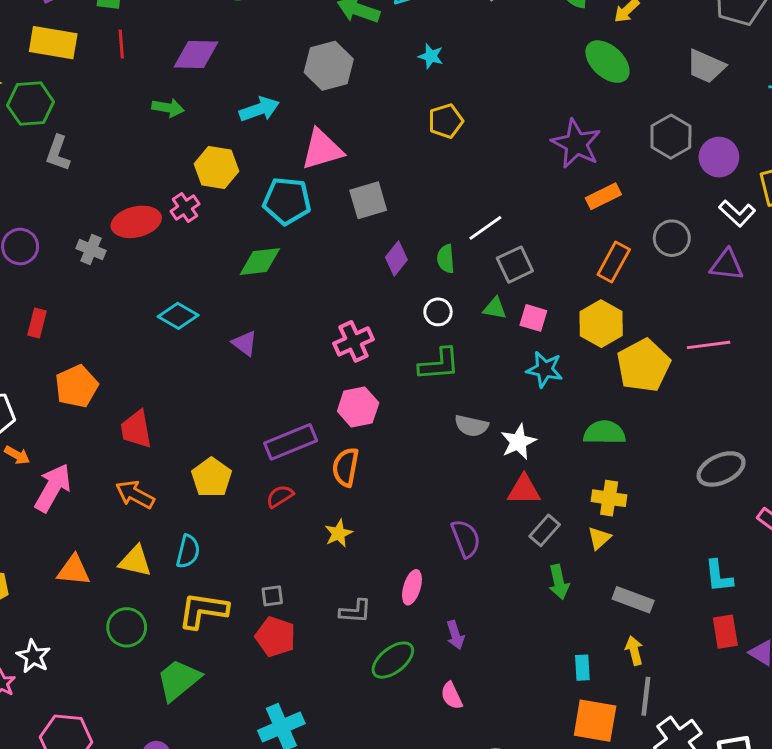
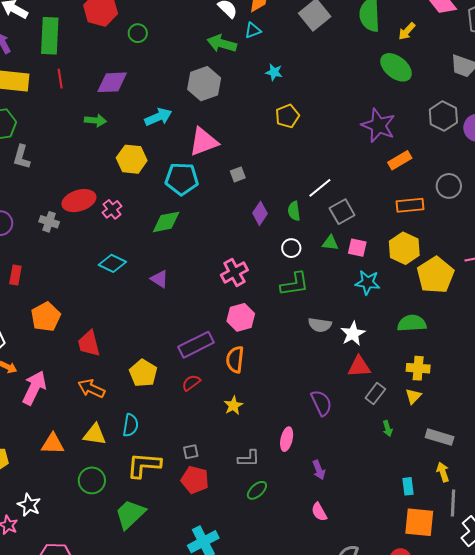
gray square: (368, 200) -> (238, 174), size x0.6
pink cross: (185, 208) -> (112, 209), moved
orange rectangle: (614, 262) -> (410, 205), turned 60
green arrow: (559, 582) -> (388, 428), size x0.7
green ellipse: (393, 660) -> (257, 490), moved, size x0.7

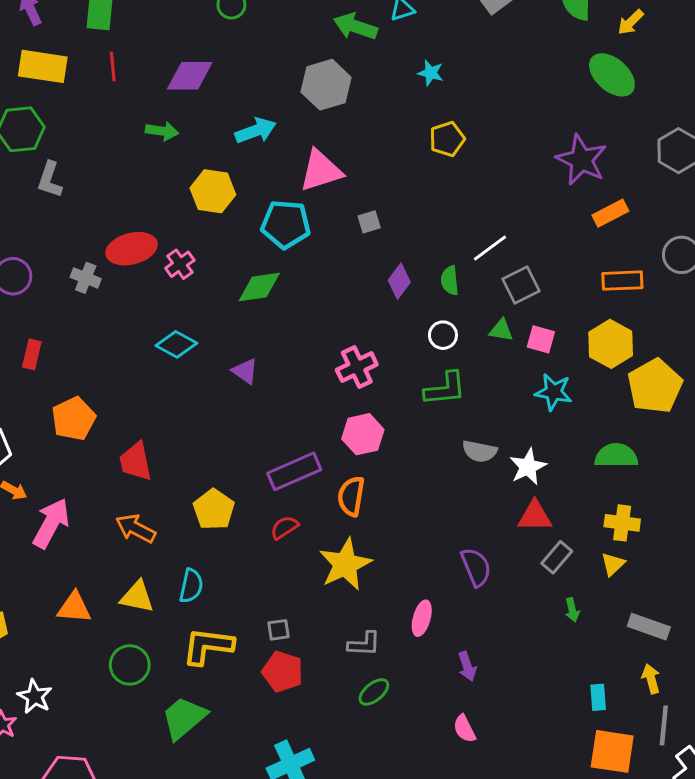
yellow star: (233, 405) -> (345, 564), size x1.8

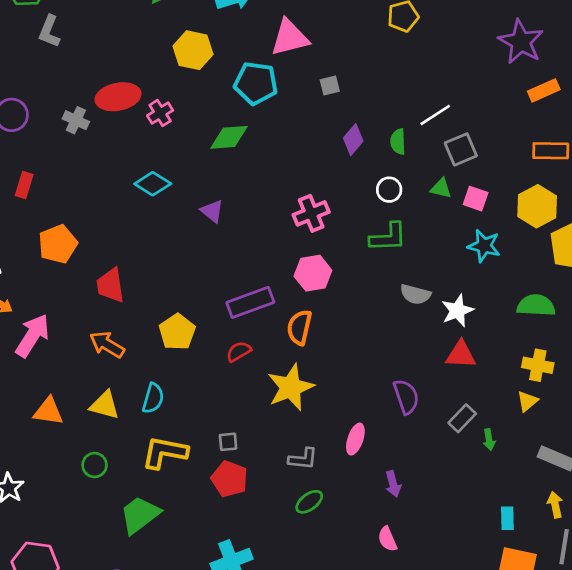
gray rectangle: (557, 557) -> (462, 418), moved
green circle: (130, 665) -> (95, 465), size x0.7

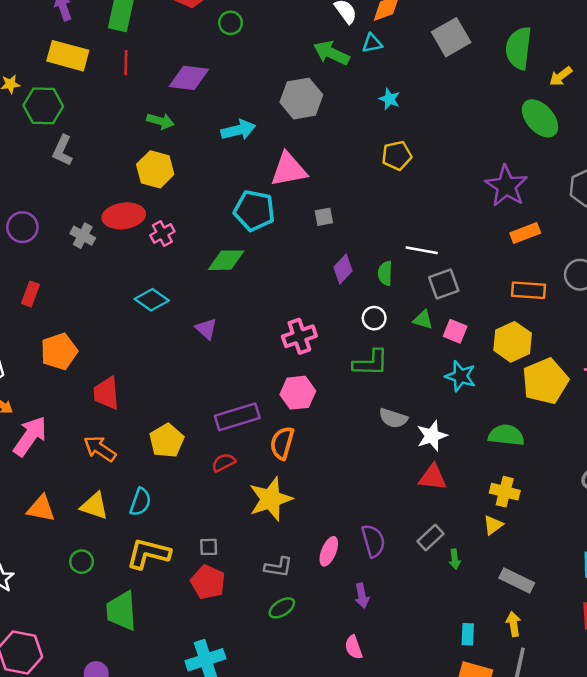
yellow hexagon: (193, 50) -> (155, 169), moved
white line: (435, 115) -> (422, 250), turned 40
purple semicircle: (406, 397) -> (373, 541), moved
green trapezoid: (140, 515) -> (121, 611), turned -60

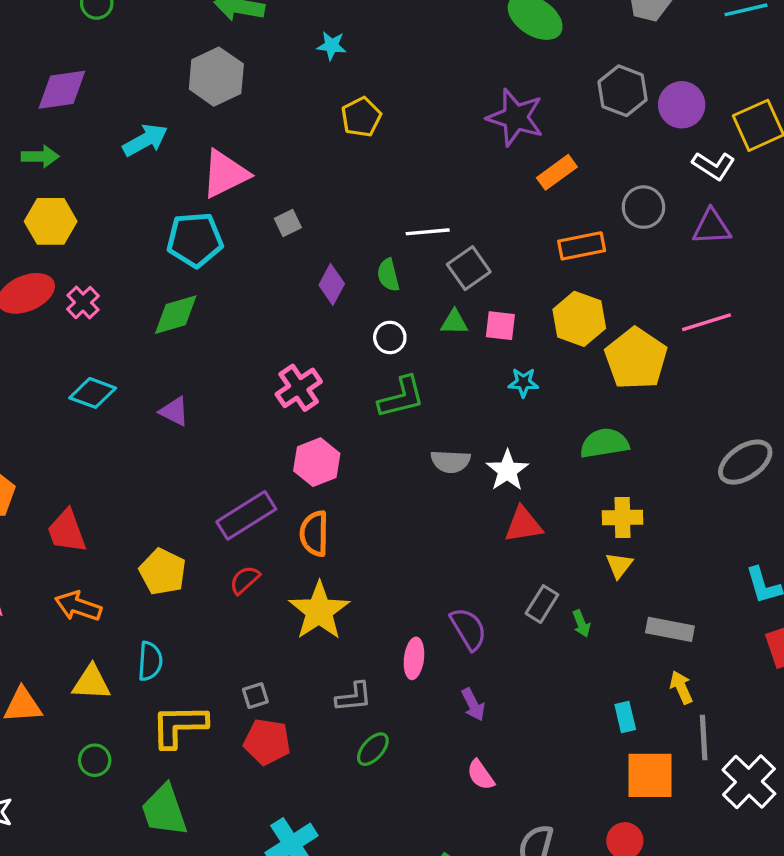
cyan star: (460, 376) -> (523, 382), size x0.7

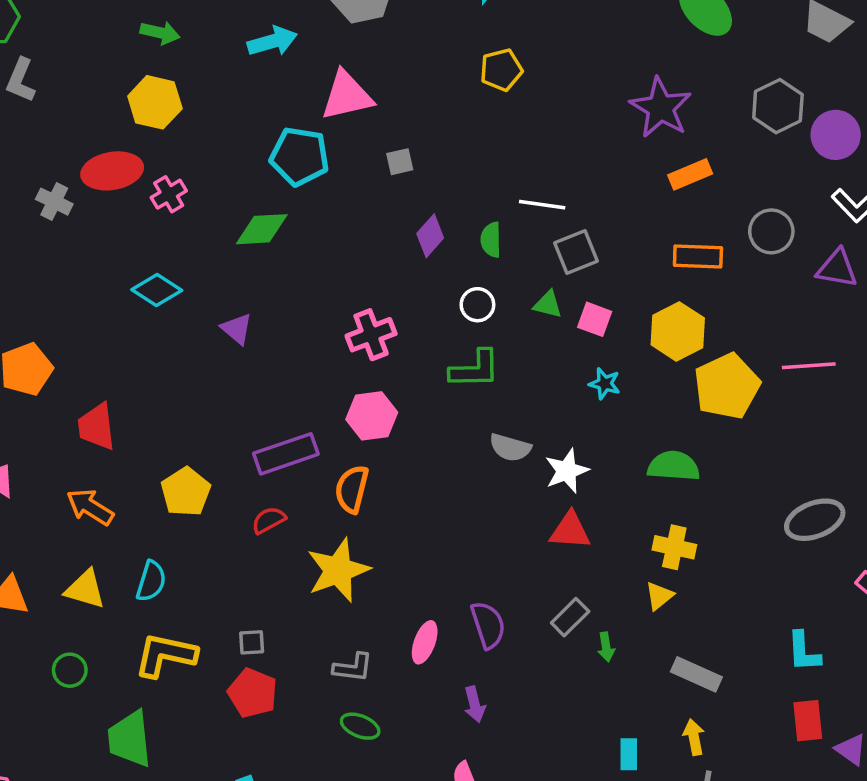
green ellipse: (373, 749) -> (360, 726), turned 57

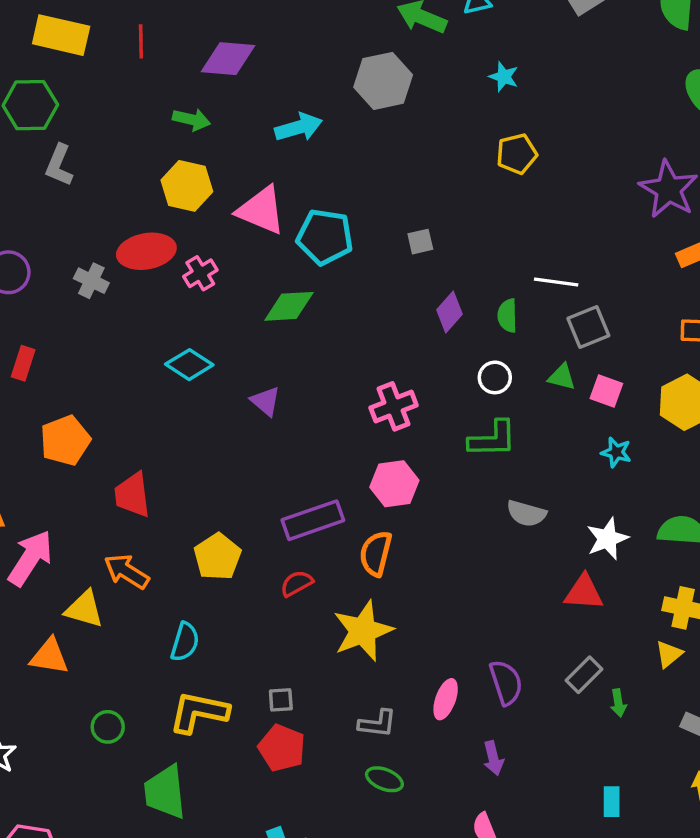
pink triangle: (347, 96) -> (261, 210), moved, turned 36
white star: (567, 471) -> (607, 539), moved
yellow triangle: (85, 589) -> (84, 609), moved
cyan rectangle: (629, 754) -> (612, 802), moved

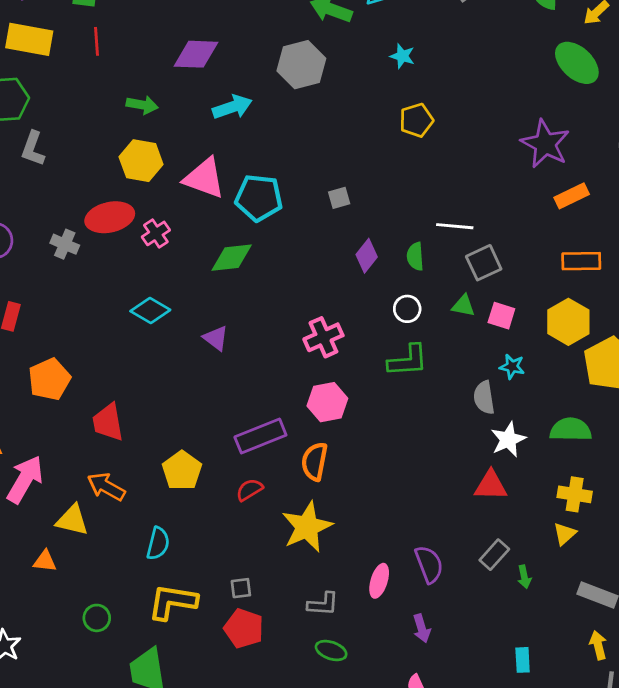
purple diamond: (228, 59) -> (196, 54), moved
gray semicircle: (526, 513) -> (484, 398), moved, turned 68
orange triangle: (49, 656) -> (45, 561), size x0.7

